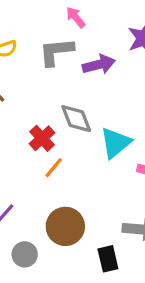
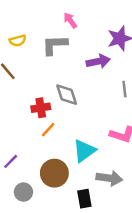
purple arrow: (99, 65) -> (98, 61), moved
red cross: (42, 138) -> (41, 108), turned 30
cyan triangle: (116, 143) -> (84, 151), moved

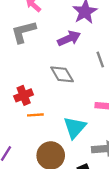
gray diamond: (67, 95) -> (62, 74), moved
orange line: (48, 130) -> (35, 115), turned 56

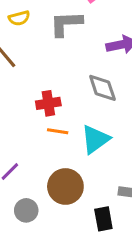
cyan triangle: (75, 127) -> (95, 139), moved

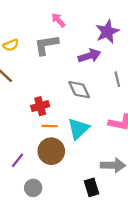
brown circle: (65, 186) -> (51, 151), moved

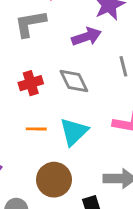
red cross: (40, 106) -> (31, 83), moved
brown circle: (51, 151) -> (54, 180), moved

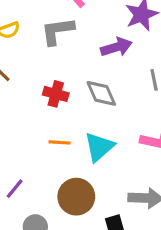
red cross: (31, 83) -> (56, 94), turned 30

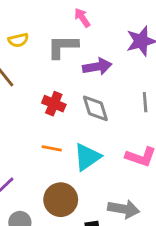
purple arrow: (116, 47) -> (97, 67), moved

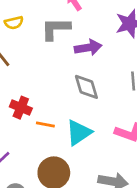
red cross: (54, 104) -> (21, 108), moved

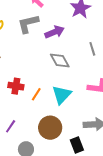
orange line: (45, 124) -> (36, 94), turned -56

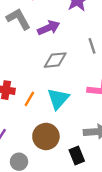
gray L-shape: (28, 24) -> (18, 19), turned 75
gray diamond: (60, 61) -> (55, 60), turned -65

